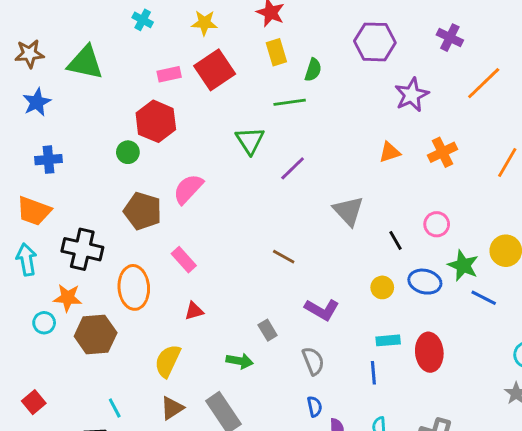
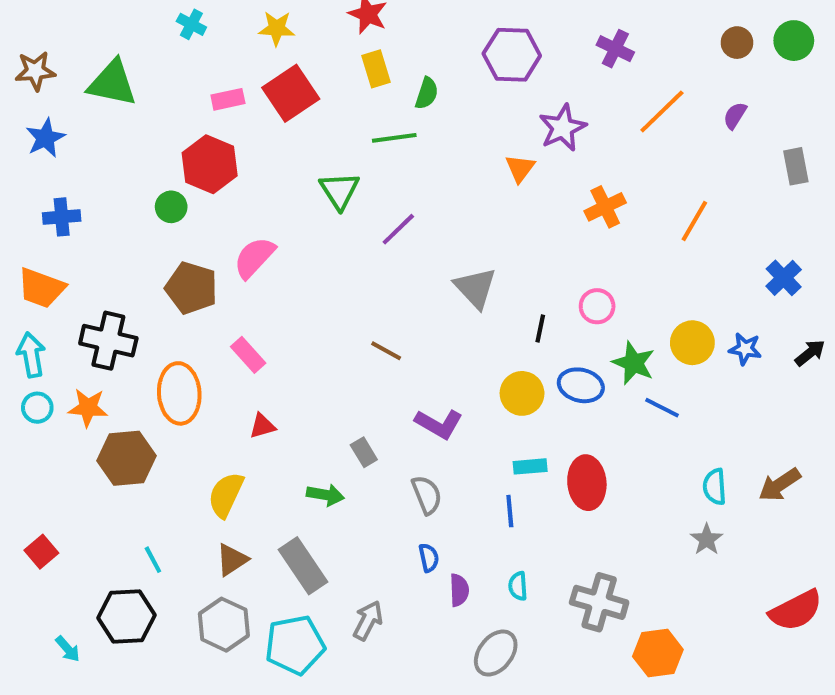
orange triangle: (390, 152) -> (520, 168), moved, turned -35
black line: (395, 240) -> (540, 329), turned 42
yellow circle: (382, 287) -> (522, 393), size x1.4
cyan circle: (44, 323) -> (37, 408), moved

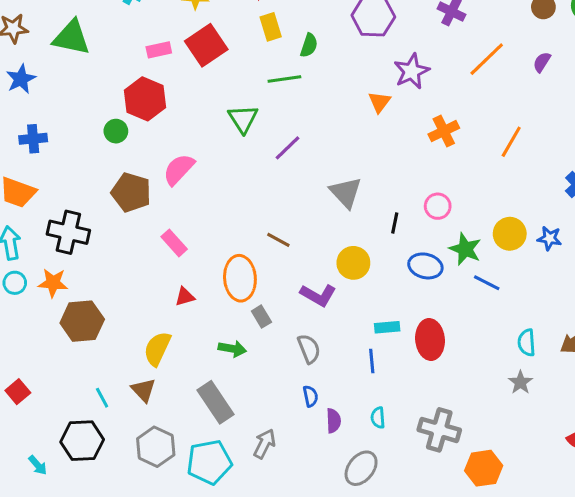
orange ellipse: (179, 393) -> (240, 278), moved
yellow circle: (522, 393) -> (353, 263), moved
brown triangle: (232, 560) -> (143, 390), moved, turned -40

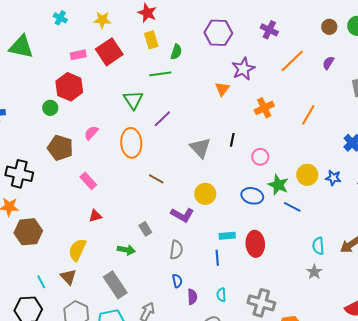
pink semicircle: (179, 169) -> (91, 133), size x0.7
black line: (395, 223) -> (232, 140), moved
orange ellipse: (240, 278) -> (131, 143), moved
gray semicircle: (309, 349) -> (176, 250), turned 30

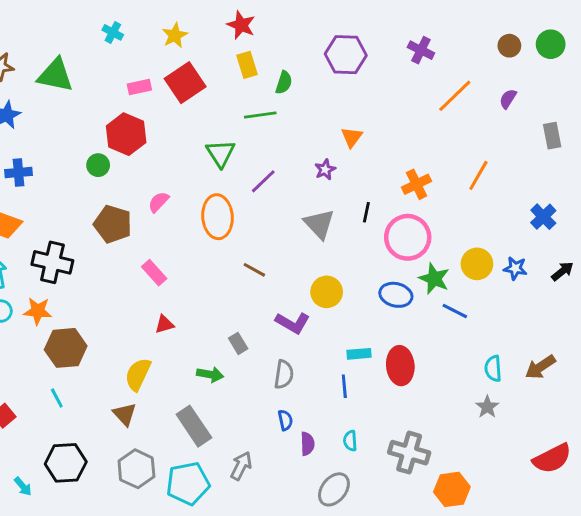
yellow star: (102, 20) -> (175, 35), turned -30
purple star: (243, 69) -> (325, 170), moved, size x0.6
orange cross: (264, 108) -> (417, 184), moved
pink circle: (260, 157) -> (408, 237), size x1.8
cyan line: (41, 282) -> (57, 398), moved

